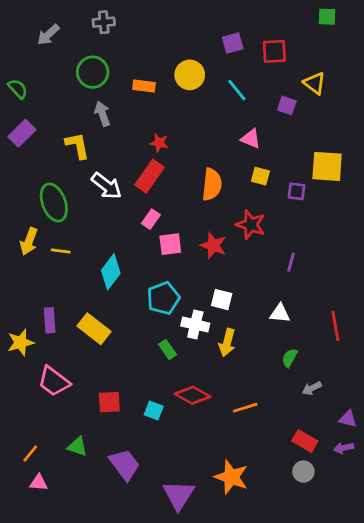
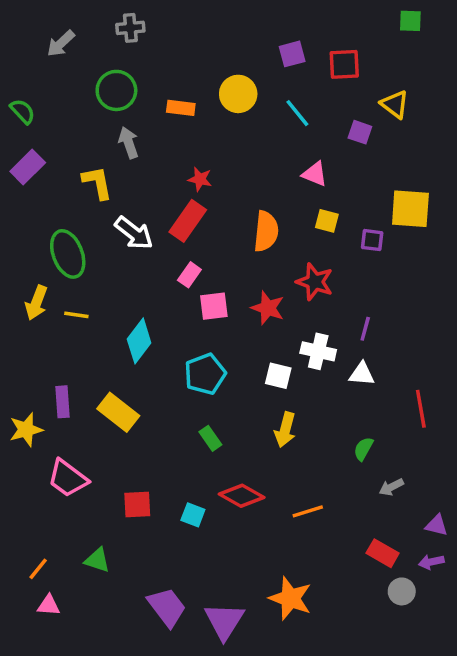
white triangle: (280, 313) -> (362, 374), moved
white cross: (195, 325) -> (318, 351), moved
purple trapezoid: (125, 465) -> (167, 607), moved
gray circle: (303, 472) -> (402, 591), moved

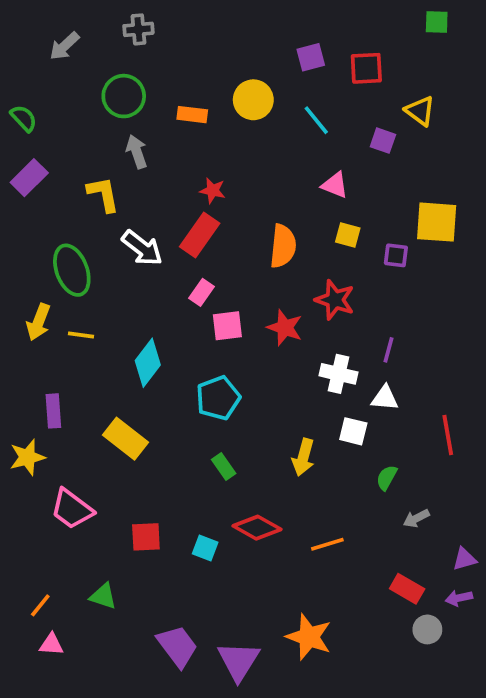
white square: (278, 376) -> (353, 431), moved
purple rectangle: (62, 402) -> (53, 411), moved
purple triangle: (436, 525) -> (464, 559), turned -30

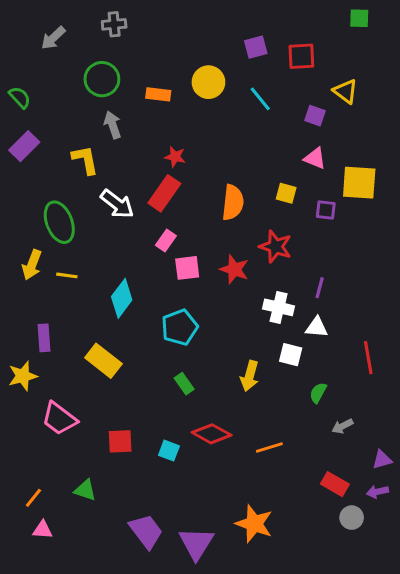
pink triangle: (335, 185) -> (315, 158), moved

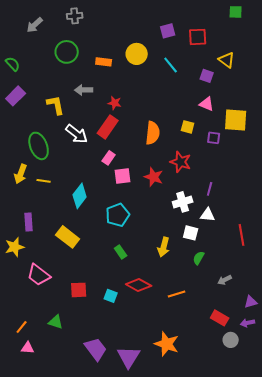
gray arrow: (113, 125) -> (84, 90), moved, turned -72
white cross: (279, 307) -> (183, 202), turned -30
green semicircle: (318, 393) -> (199, 258), moved

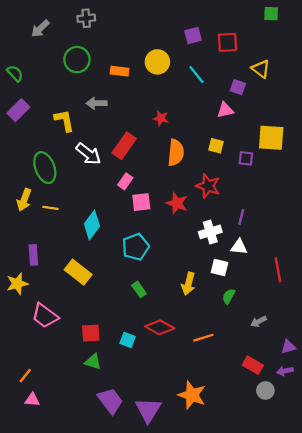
red star: (115, 103) -> (161, 118), moved
pink triangle: (207, 104) -> (225, 110), moved, turned -35
green triangle: (56, 322) -> (93, 362), moved

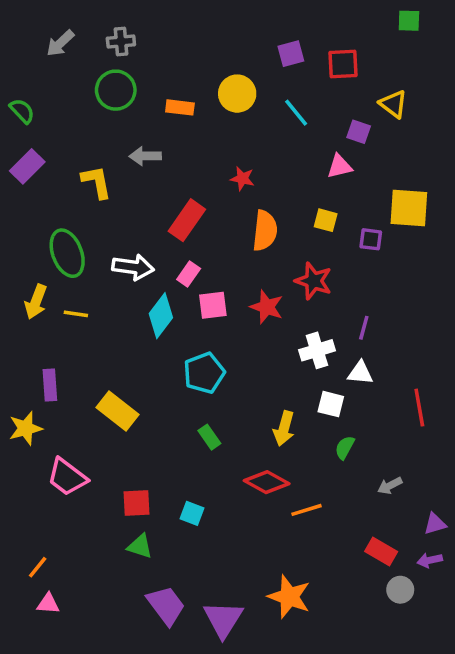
gray cross: (86, 18) -> (121, 42), moved
white arrow: (88, 154) -> (133, 267), moved, turned -30
cyan diamond: (92, 225) -> (161, 316), moved
red diamond: (160, 327) -> (267, 482), moved

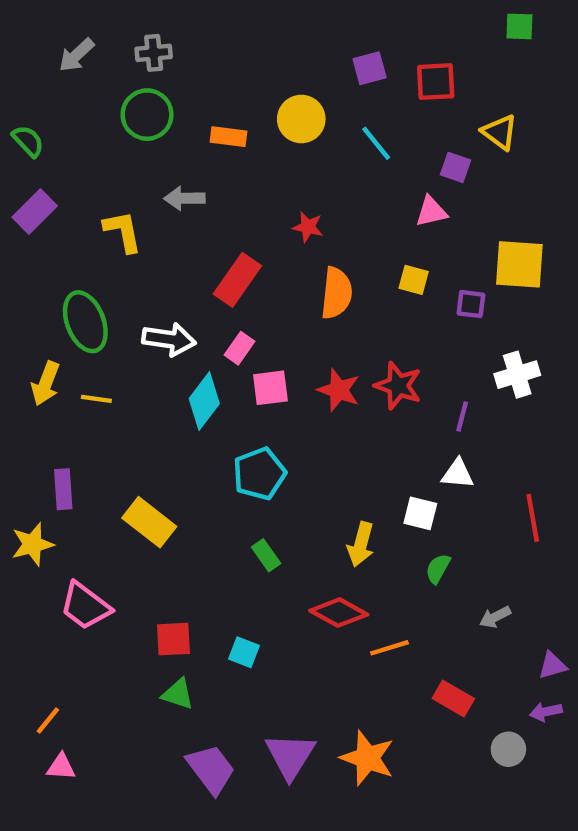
red star: (313, 281) -> (398, 386), moved
white cross: (317, 350) -> (517, 375), moved
red rectangle: (381, 552) -> (453, 699), moved
purple triangle: (223, 619) -> (290, 756), moved

